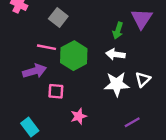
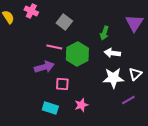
green arrow: (118, 31) -> (104, 33), moved
purple line: (132, 122) -> (128, 100), moved
cyan rectangle: (30, 127) -> (50, 108), moved, turned -35

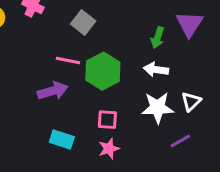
green arrow: (104, 33) -> (158, 38), moved
pink square: (62, 84) -> (107, 120), moved
cyan rectangle: (50, 108) -> (62, 139), moved

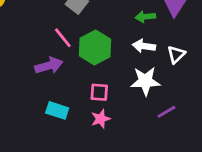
green arrow: (158, 38) -> (145, 17), turned 66
pink line: (68, 60) -> (63, 38), turned 40
white triangle: (191, 101) -> (176, 54), moved

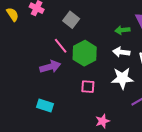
cyan rectangle: (57, 110) -> (45, 105), moved
pink star: (101, 119) -> (102, 121), moved

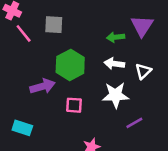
gray square: (71, 20) -> (54, 25), turned -35
pink line: (61, 46) -> (24, 33), moved
purple arrow: (50, 67) -> (42, 86), moved

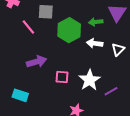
pink line: (24, 33) -> (28, 27), moved
green hexagon: (70, 65) -> (69, 30), moved
white star: (116, 95) -> (90, 80), moved, turned -30

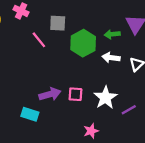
purple arrow: (37, 62) -> (50, 94), moved

